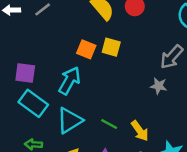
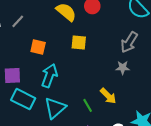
orange square: (86, 49) -> (38, 47), moved
green line: (109, 124) -> (88, 105), turned 40
yellow arrow: (140, 131) -> (108, 96), moved

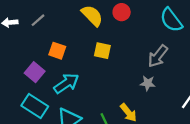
purple square: (12, 75) -> (35, 72), moved, turned 36
cyan arrow: (49, 76) -> (66, 83), turned 30

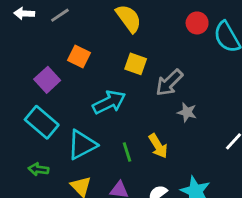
red circle: (122, 12) -> (197, 23), moved
gray arrow: (158, 56) -> (169, 83), moved
cyan arrow: (66, 83) -> (109, 102), moved

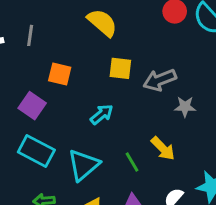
gray line: (60, 15) -> (30, 35), turned -36
gray arrow: (169, 83) -> (160, 80), turned 36
cyan arrow: (109, 102) -> (102, 114), size x0.7

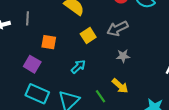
yellow square: (120, 68) -> (88, 35), turned -35
gray arrow: (160, 80) -> (117, 28), moved
gray star: (185, 107) -> (123, 56), moved

